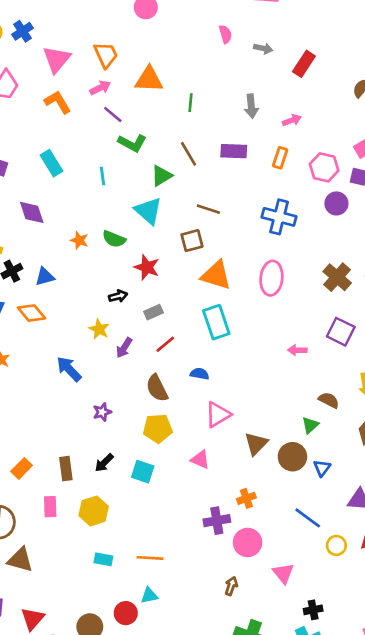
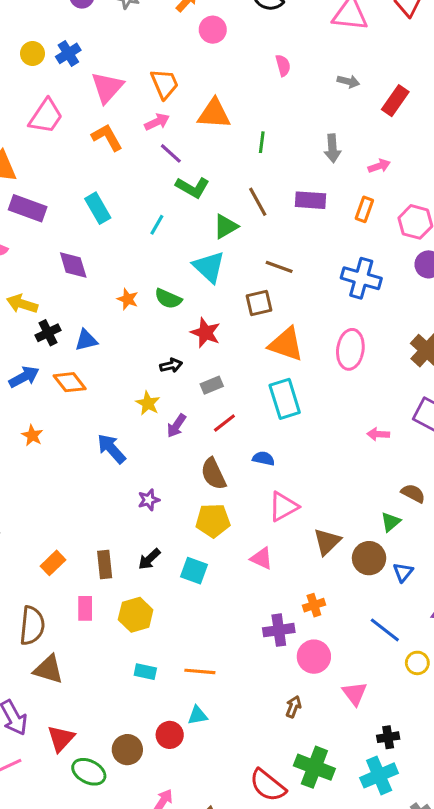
pink semicircle: (225, 34) -> (283, 65), moved
cyan line: (103, 176) -> (157, 225), turned 36

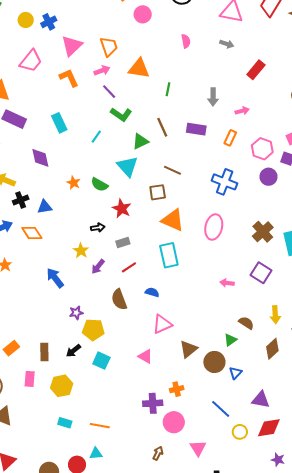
gray arrow: (348, 81) -> (227, 44), moved
yellow pentagon: (213, 521) -> (93, 330), moved

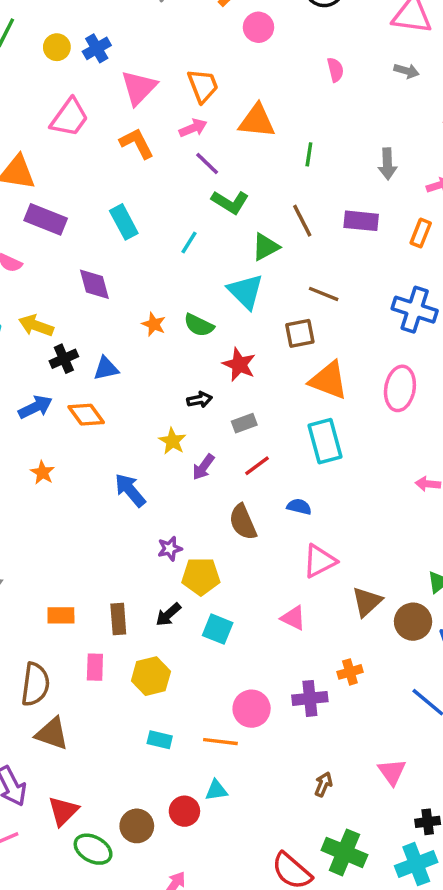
orange rectangle: (11, 348) -> (61, 615), turned 42
pink circle: (174, 422) -> (252, 709), moved

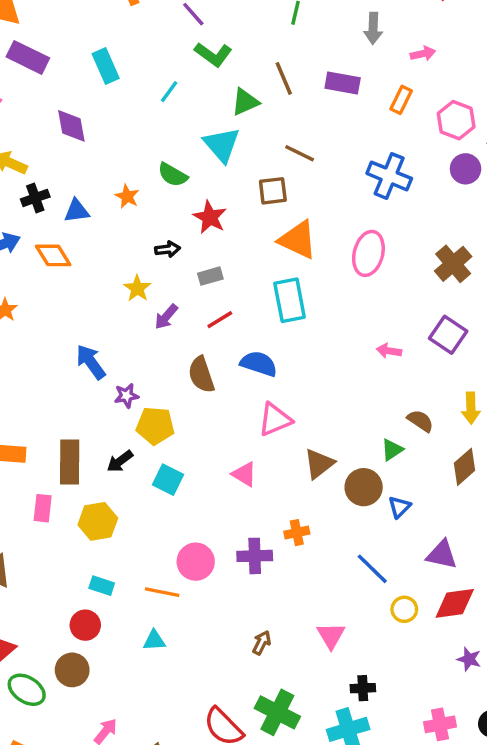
orange star: (154, 324) -> (127, 196), moved
blue arrow: (130, 490) -> (91, 362), moved
blue semicircle: (299, 507) -> (259, 364), size x1.5
brown rectangle: (118, 619) -> (70, 462), size x1.4
red circle: (184, 811) -> (85, 625), moved

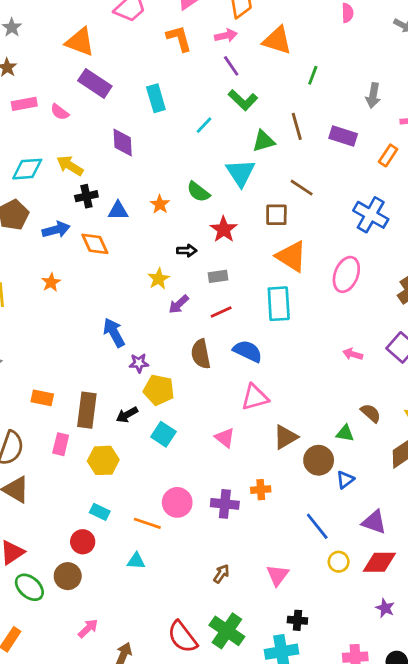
green triangle: (392, 450) -> (345, 433), turned 36

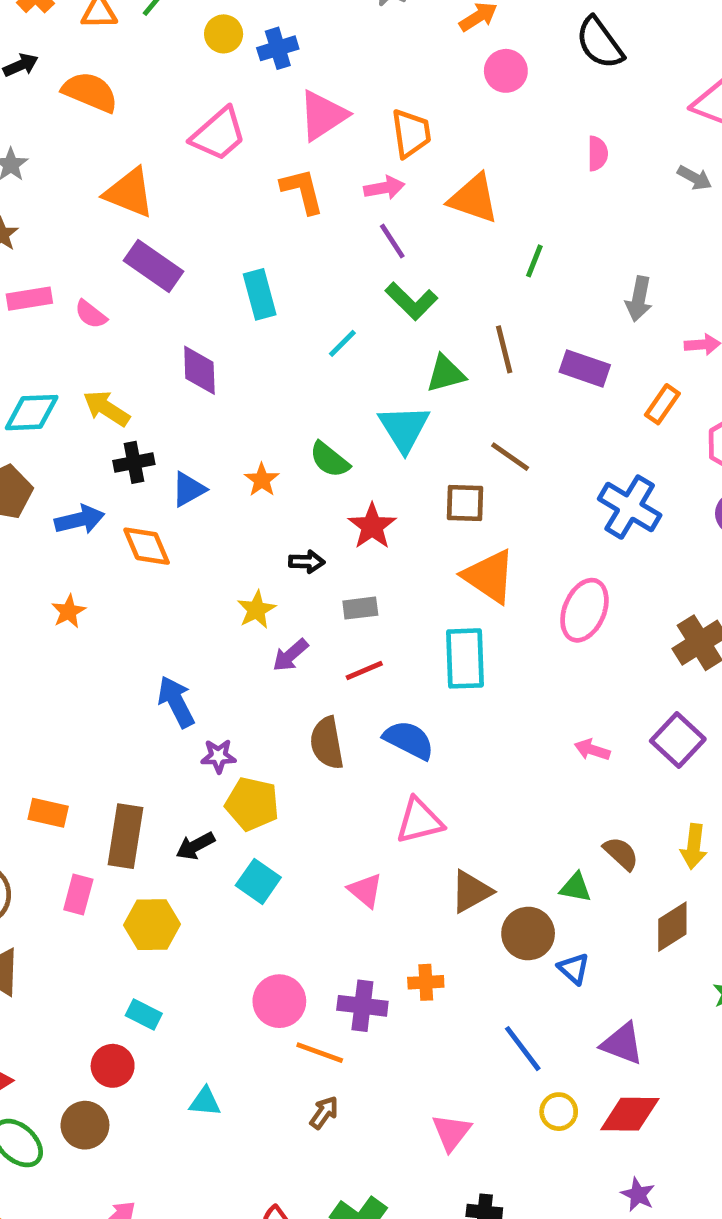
blue triangle: (118, 211) -> (189, 489), turned -30
blue triangle: (345, 480) -> (574, 969), turned -42
orange line: (147, 523) -> (320, 1053), moved
brown arrow: (221, 574) -> (324, 1113), moved

